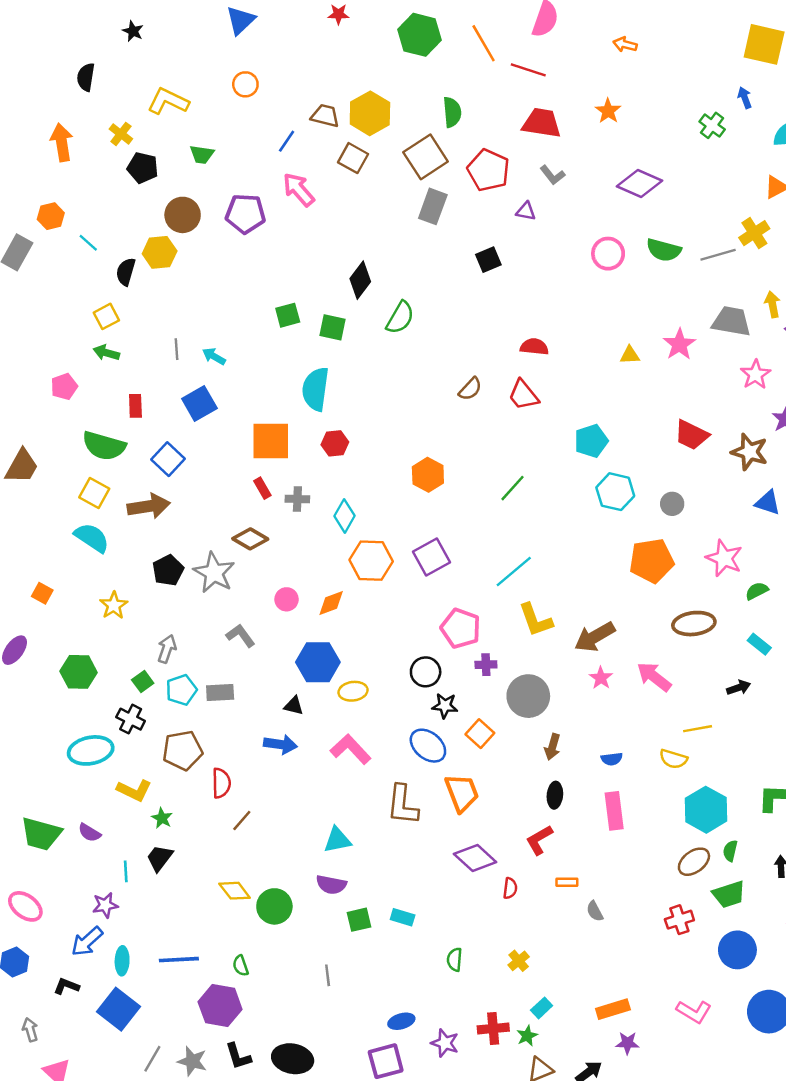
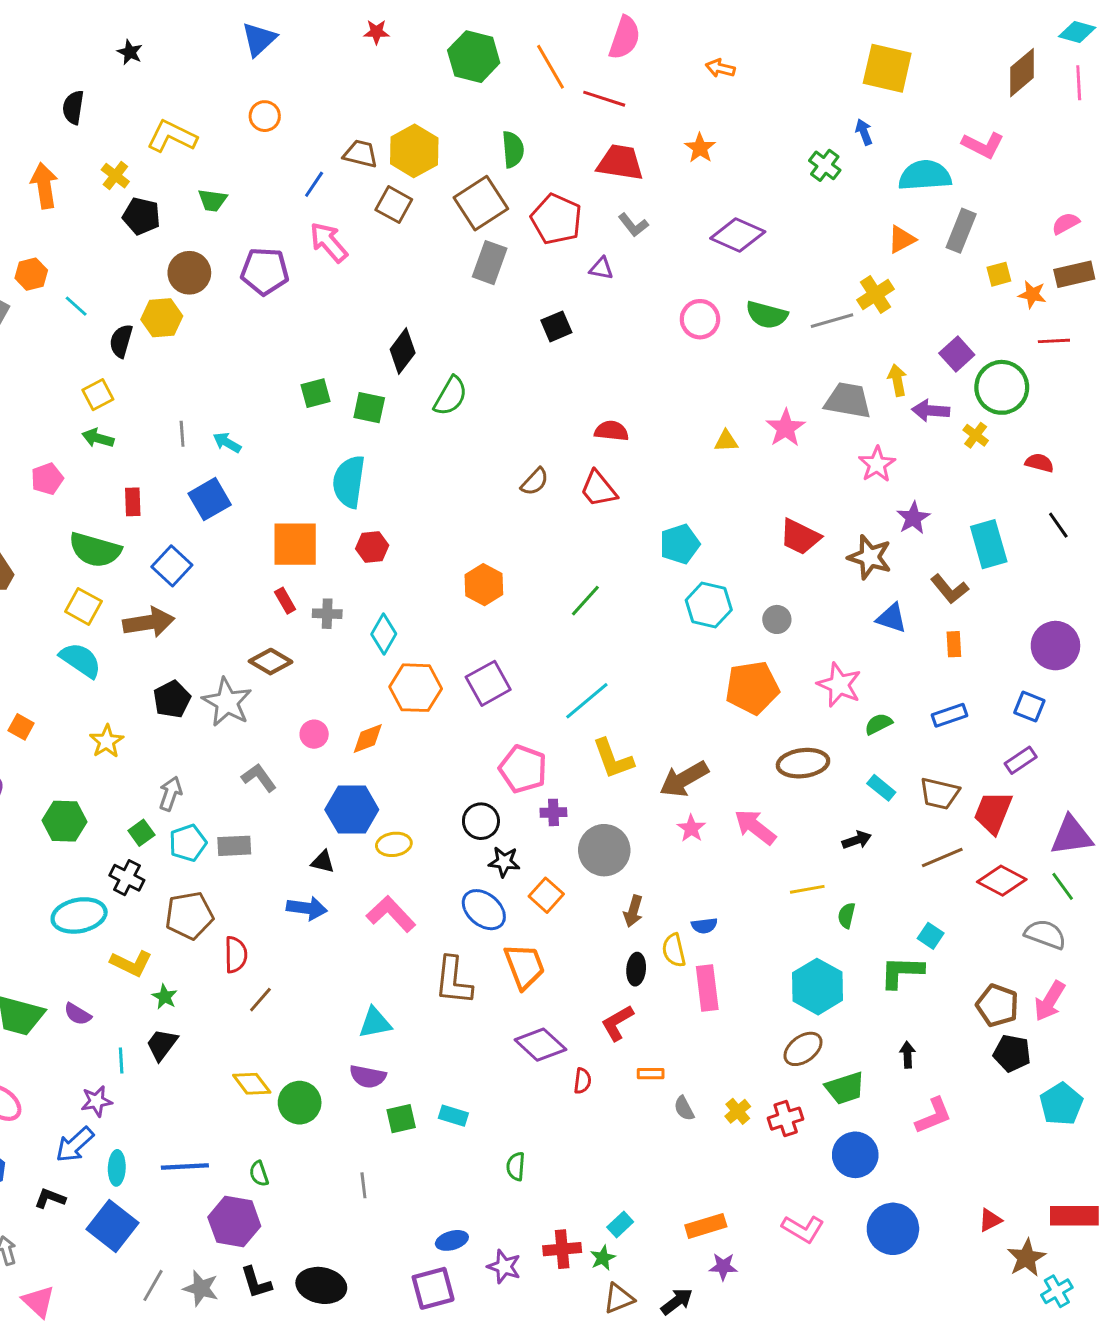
yellow semicircle: (673, 759) -> (674, 950), moved, turned 60
green semicircle: (730, 851) -> (847, 915), moved
yellow cross: (519, 961) -> (738, 1111), moved

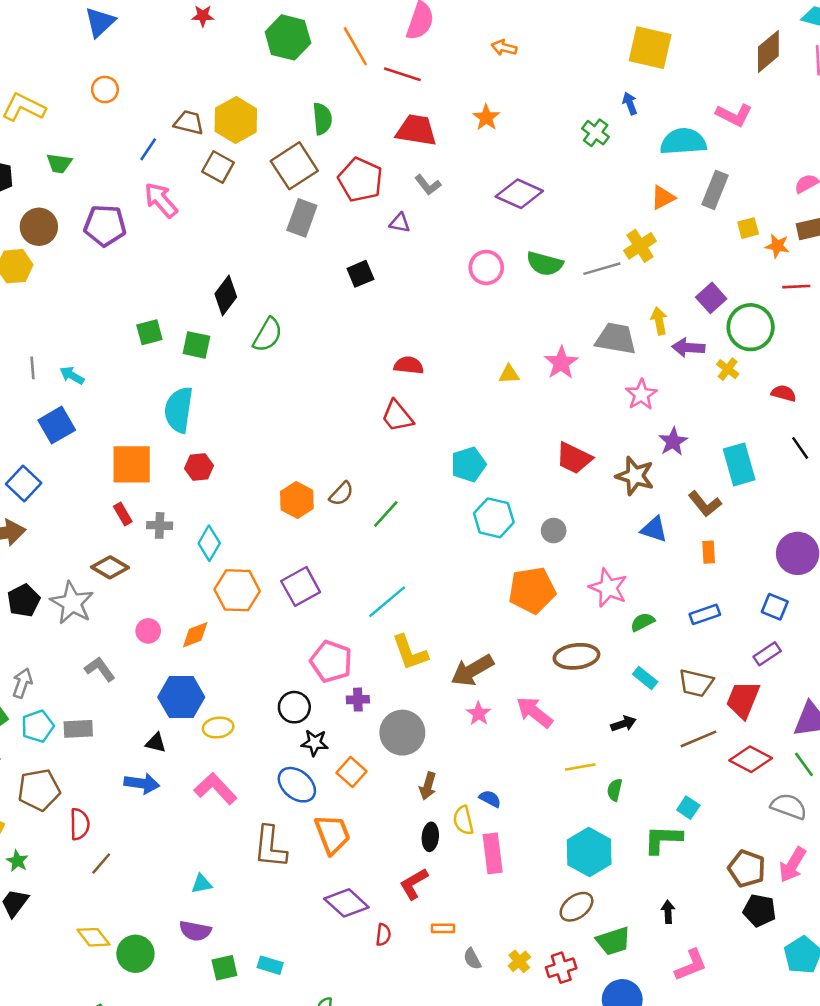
brown semicircle: (535, 482) -> (341, 494), moved
blue semicircle: (704, 926) -> (490, 799), turned -145
cyan triangle: (375, 1023) -> (202, 884), size x0.7

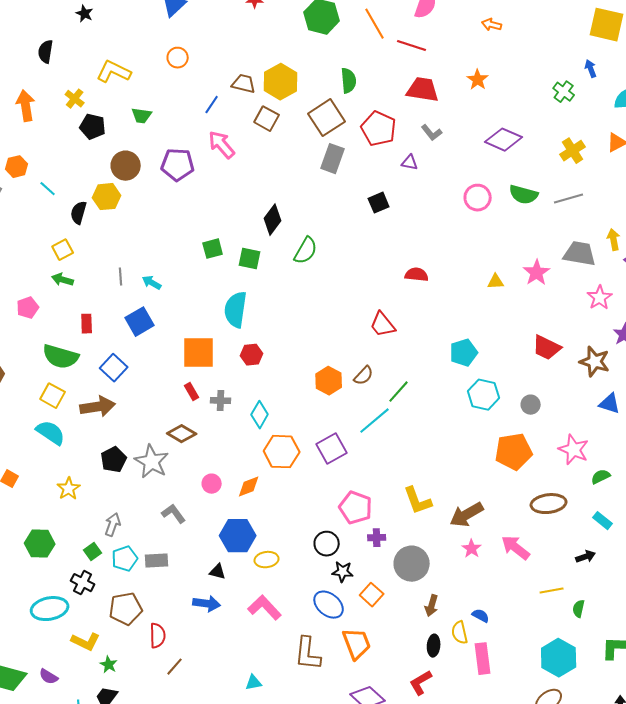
yellow cross: (640, 246) -> (573, 151), moved
red trapezoid: (397, 416) -> (383, 325), moved
cyan line: (387, 602) -> (375, 421), moved

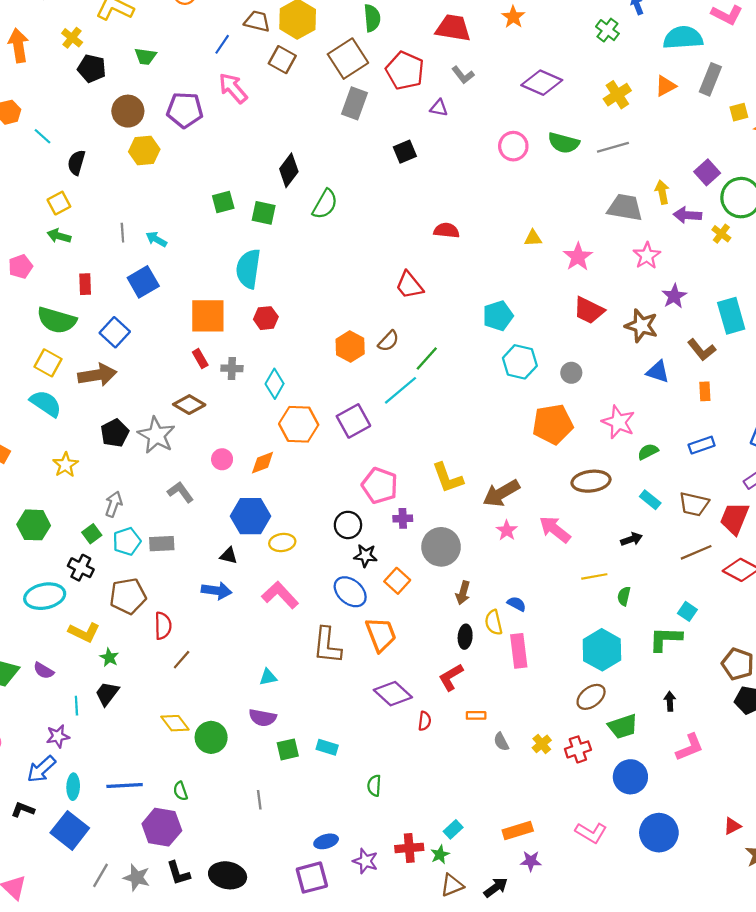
yellow hexagon: (107, 197) -> (144, 151), moved
pink star: (537, 273) -> (578, 257), moved

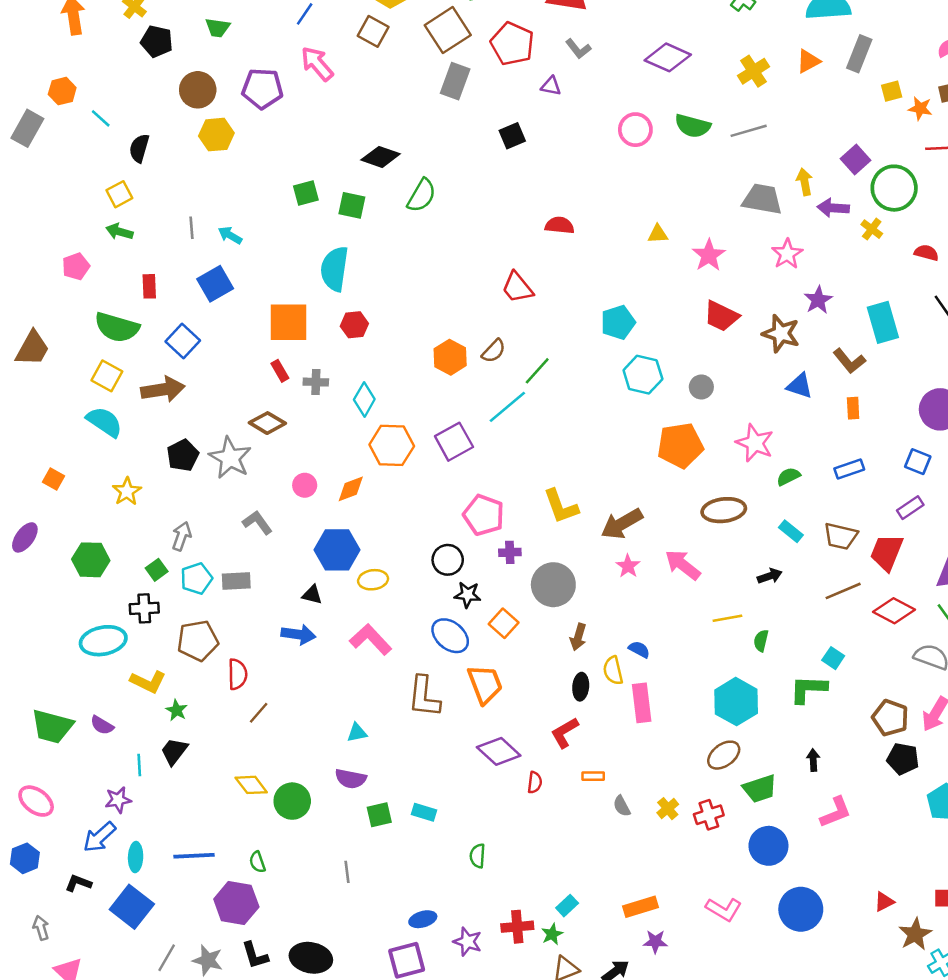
black diamond: (289, 170) -> (381, 157), turned 72
black cross: (81, 568) -> (144, 608), turned -30

